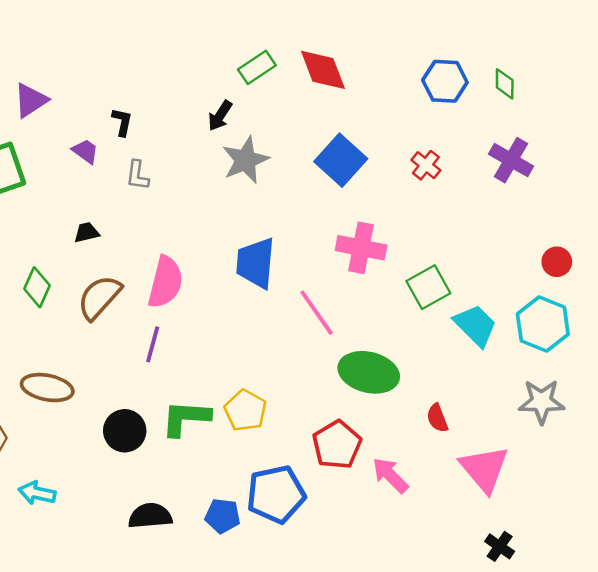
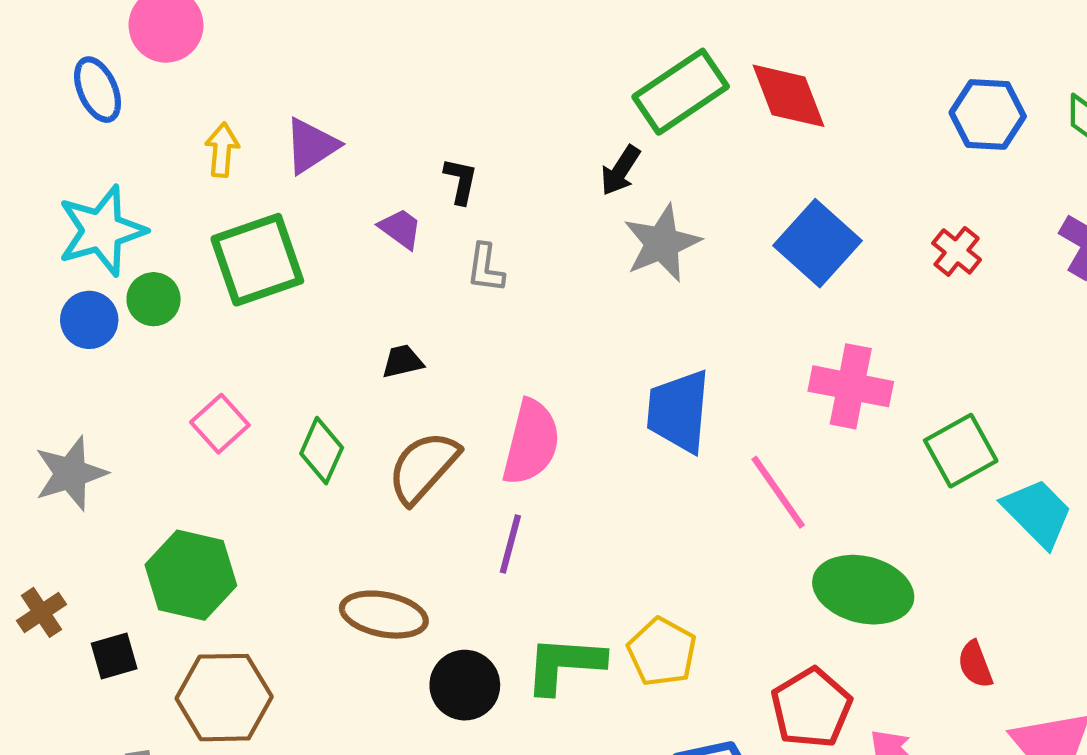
green rectangle: (257, 67) -> (681, 92), size x1.5
brown ellipse: (47, 388) -> (384, 615), moved

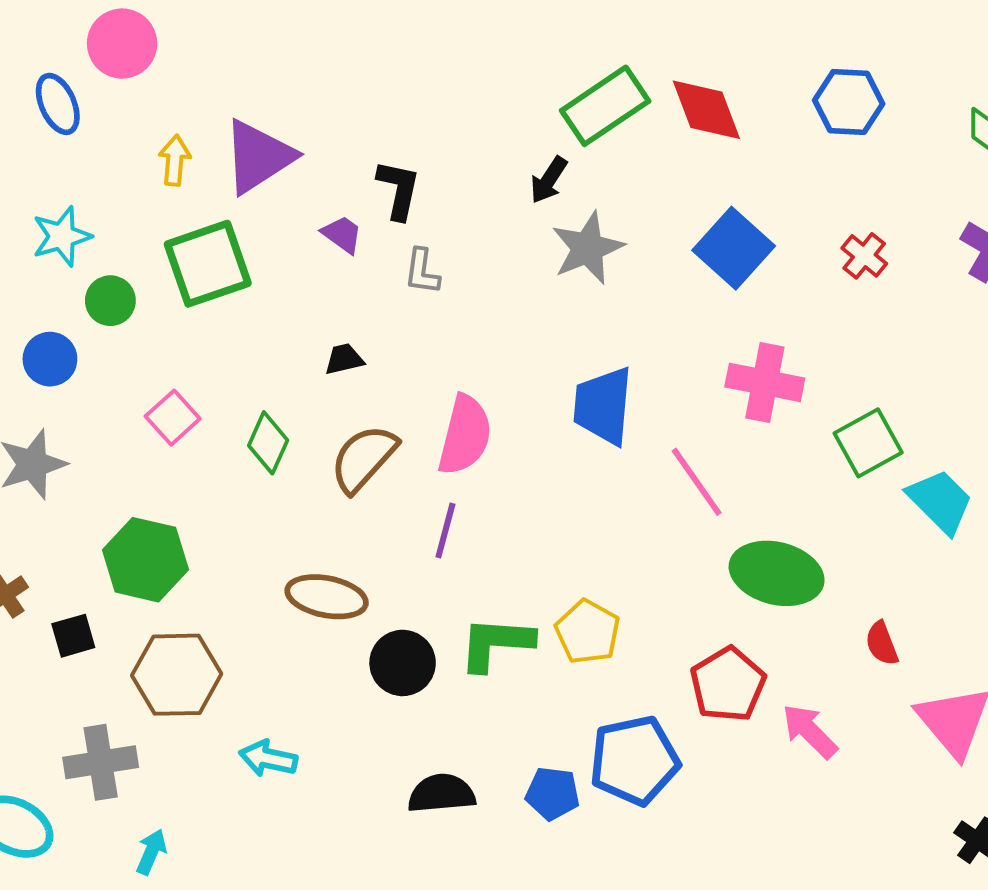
blue hexagon: (988, 114) -> (849, 102), moved
purple triangle: (311, 146) -> (258, 157), size x1.4
black L-shape: (461, 181) -> (399, 190), size x1.4
cyan star: (102, 231) -> (62, 236), size x0.7
blue circle: (89, 320) -> (50, 359), moved

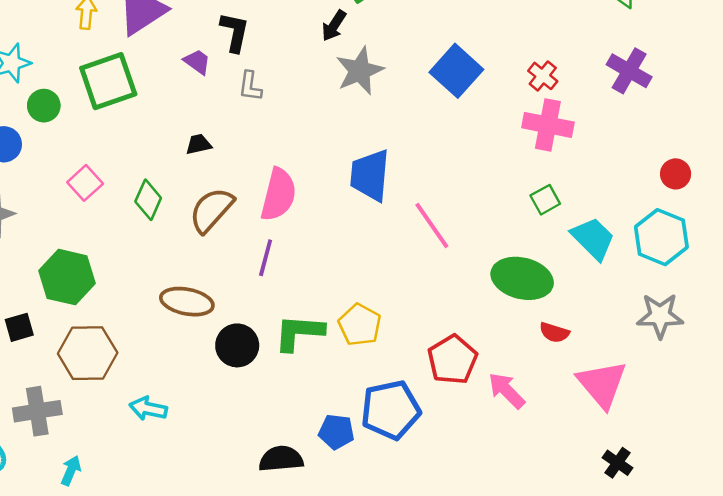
pink cross: (765, 382) -> (548, 125), moved
green square: (868, 443) -> (545, 200), size x0.7
green ellipse: (777, 573) -> (522, 278), moved
red semicircle: (882, 643) -> (554, 333), turned -52
black semicircle: (442, 793) -> (281, 459), moved

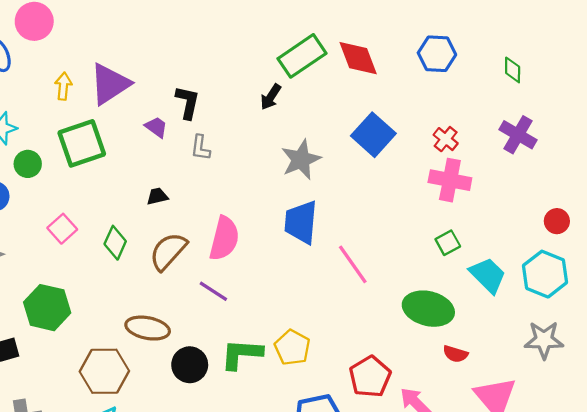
gray star: (360, 71) -> (301, 160), moved
purple line: (266, 258) -> (213, 291), turned -72
brown hexagon: (88, 353) -> (104, 371), moved

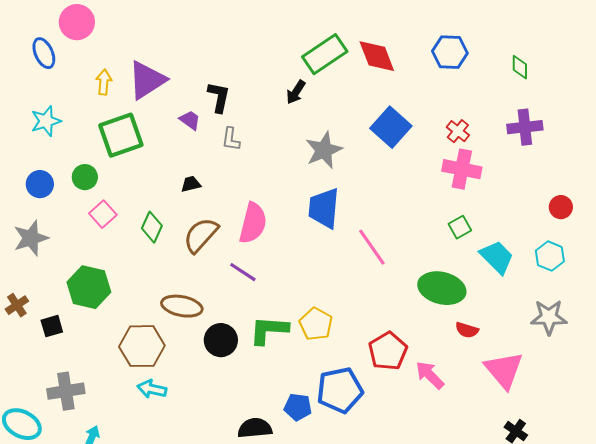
purple cross: (518, 135) -> (525, 127), turned -36
green circle: (28, 164) -> (85, 177), moved
cyan hexagon: (545, 274) -> (550, 256), size x0.7

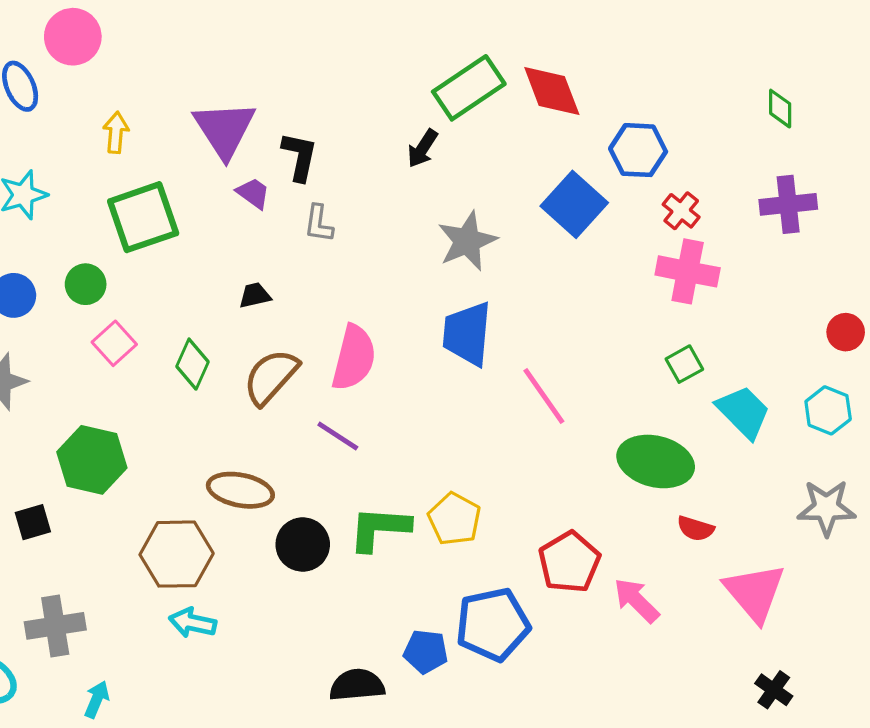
blue hexagon: (450, 52) -> (638, 150), moved
purple triangle: (147, 80) -> (224, 129), moved, turned -30

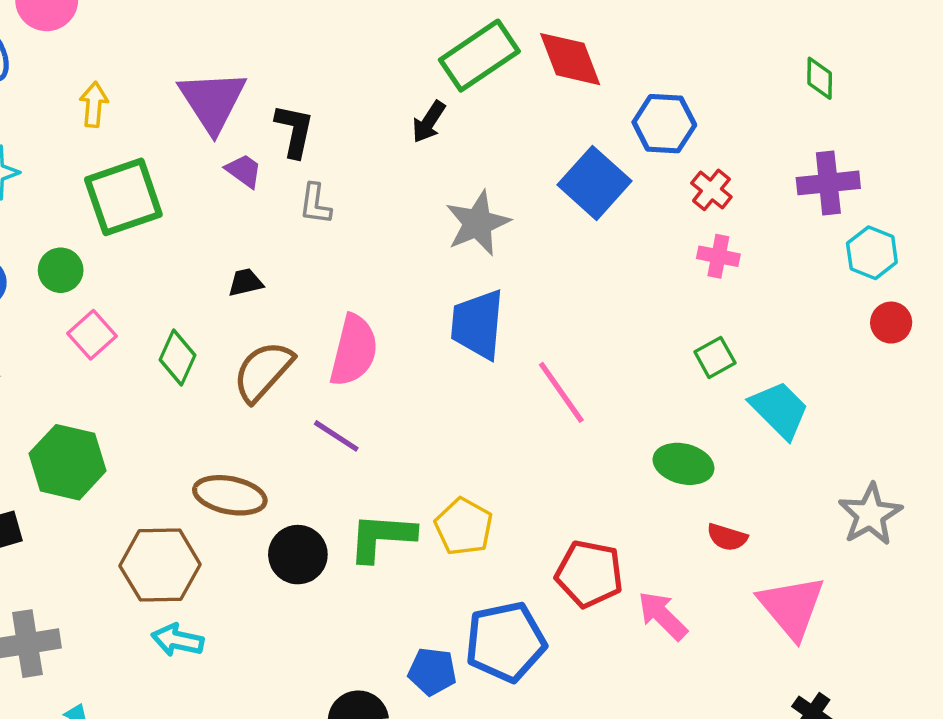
pink cross: (688, 271) -> (718, 256), size x0.6
cyan hexagon: (828, 410) -> (872, 253), moved
green ellipse: (656, 461) -> (683, 464), size x0.7
gray star: (826, 508) -> (870, 514), turned -30
red pentagon: (569, 562) -> (589, 574), turned -30

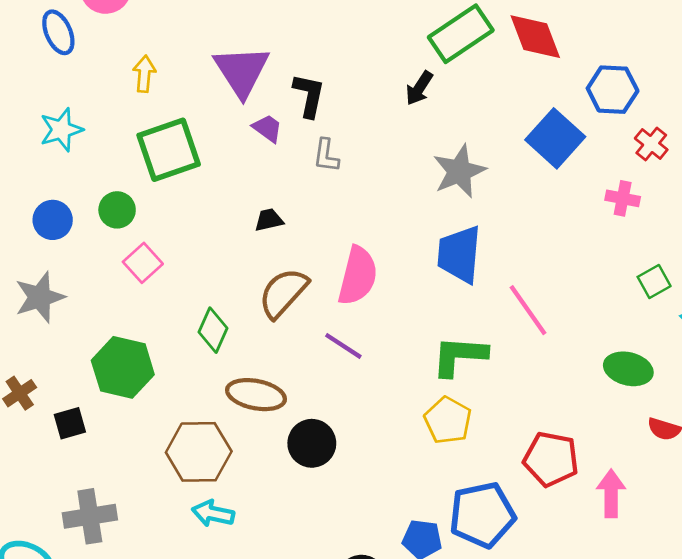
pink cross: (718, 256) -> (623, 198), moved
green diamond: (178, 357) -> (213, 330), moved
green L-shape: (382, 537) -> (459, 356), moved
pink arrow: (663, 616) -> (611, 493), turned 45

